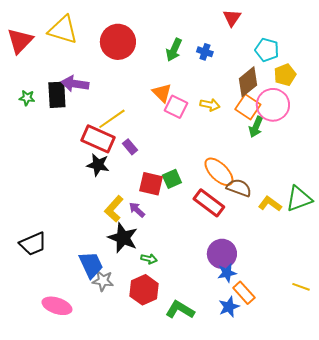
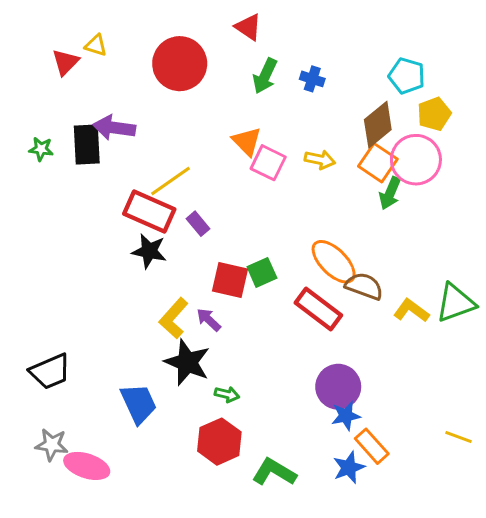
red triangle: (232, 18) -> (248, 27), moved, turned -30
yellow triangle: (63, 30) -> (96, 45), size x0.5
red triangle: (20, 41) -> (65, 62), moved, size x0.7
gray star: (103, 281) -> (52, 445), moved

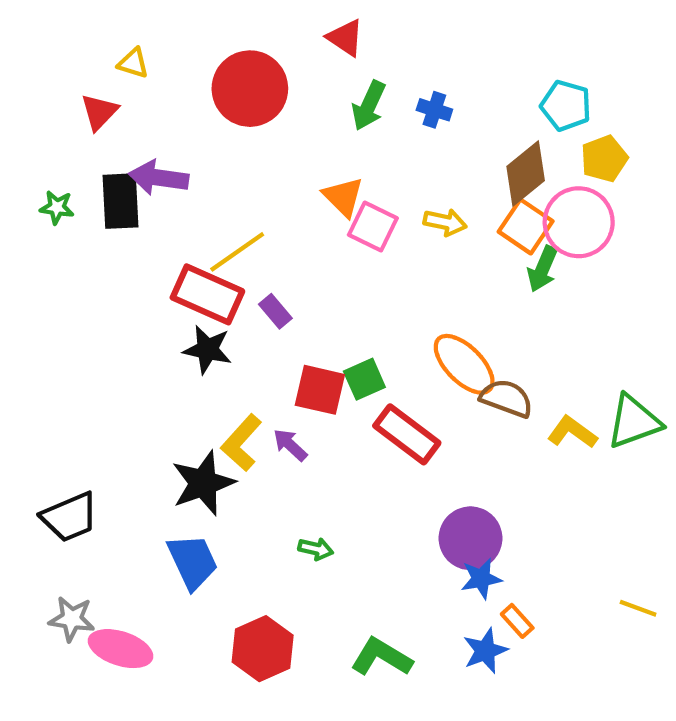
red triangle: (65, 62) -> (99, 112), moved
red rectangle: (318, 309) -> (407, 434), moved
black star: (187, 362) -> (203, 483), moved, turned 30
red hexagon: (219, 442) -> (263, 649), moved
orange rectangle: (372, 446) -> (517, 621), size x0.7

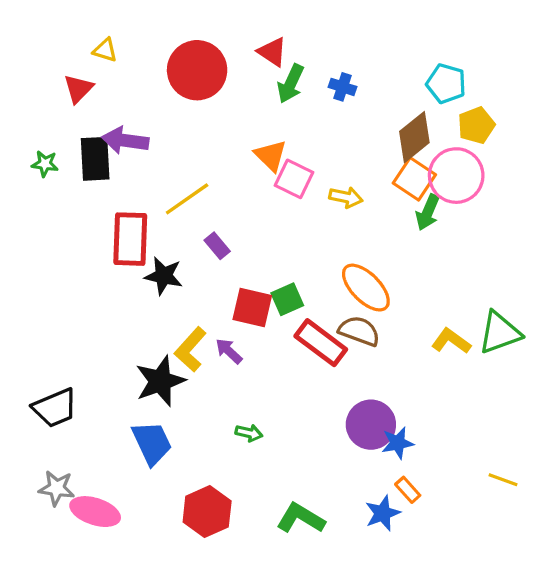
red triangle: (345, 38) -> (272, 52), moved
yellow arrow: (445, 222) -> (346, 197), moved
red rectangle: (207, 294) -> (130, 239), moved, turned 68
brown semicircle: (507, 398) -> (359, 331), moved
blue star: (481, 579) -> (398, 443), moved

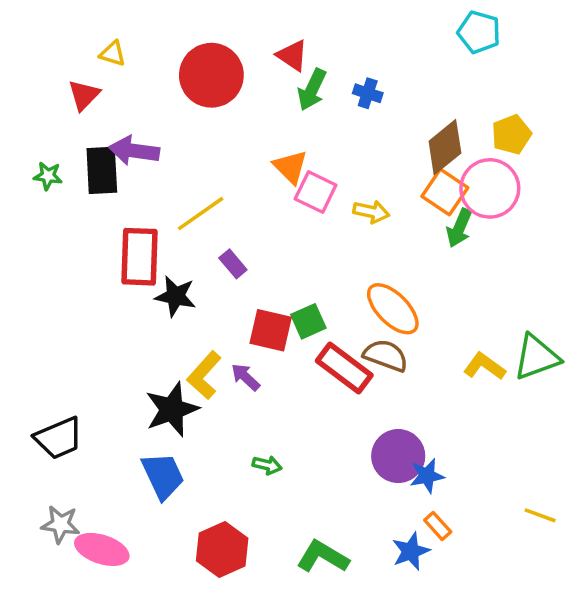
cyan pentagon: (446, 84) -> (479, 32), moved

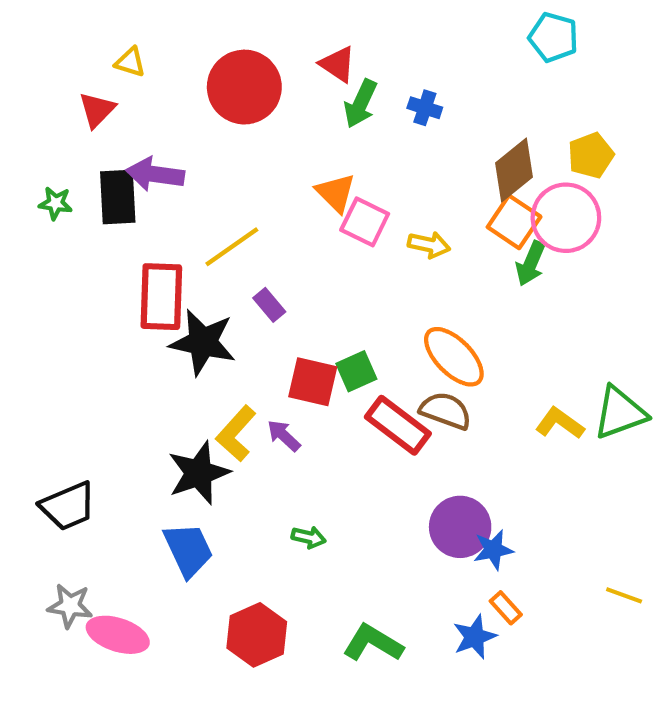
black star: (175, 296) -> (203, 342), size x1.4

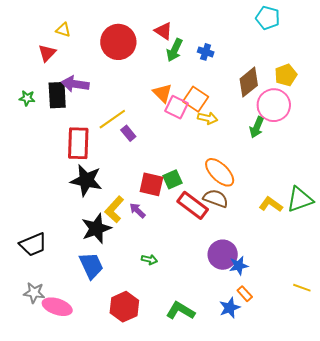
orange square: (514, 222) -> (196, 99), moved
purple rectangle: (269, 305) -> (128, 133), moved
black star: (203, 342) -> (86, 180), moved

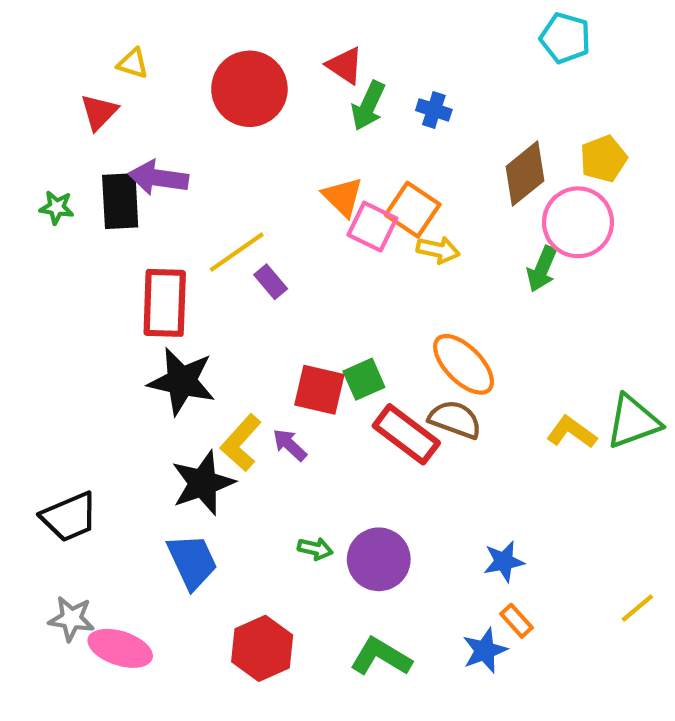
purple circle: (223, 255) -> (379, 559), moved
yellow line: (302, 288) -> (637, 608), turned -60

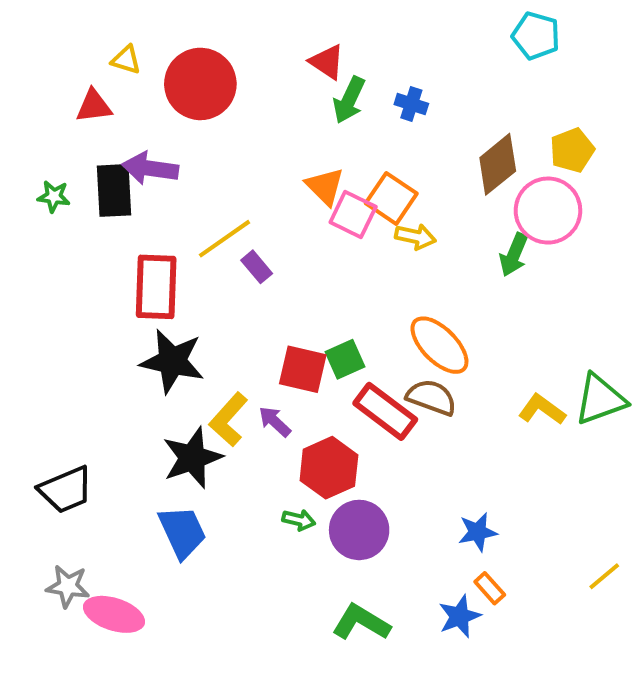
red circle: (249, 89) -> (200, 84), moved
red triangle: (99, 112) -> (94, 106), turned 39
red hexagon: (262, 648) -> (329, 468), moved

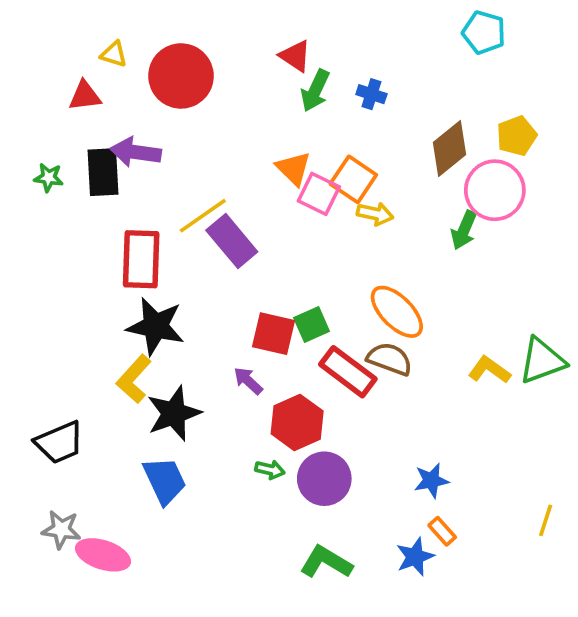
purple rectangle: (257, 267) -> (232, 241), size x1.8
yellow L-shape: (229, 419) -> (134, 379), moved
yellow line: (604, 576) -> (546, 520), turned -32

